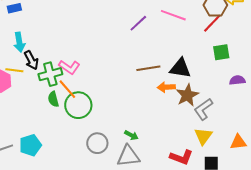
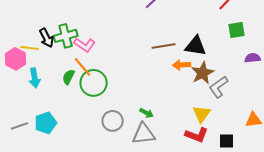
cyan arrow: (19, 42) -> (35, 78), moved
green cross: (50, 74) -> (66, 36), moved
green semicircle: (53, 99) -> (69, 77), turned 42
yellow triangle: (203, 136) -> (202, 114), moved

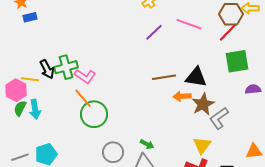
green square: (237, 30) -> (237, 61), size x1.4
green semicircle: (69, 77) -> (20, 108), moved

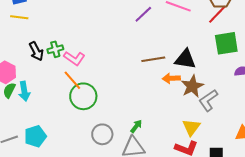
green cross: (66, 67) -> (55, 49), size x0.7
yellow line: (30, 79) -> (19, 17), moved
green arrow: (147, 144) -> (136, 126), turned -80

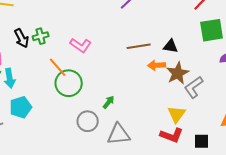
pink L-shape: (74, 58) -> (81, 45), moved
black triangle: (185, 59) -> (171, 46), size x0.7
green arrow: (136, 126) -> (109, 102), moved
cyan pentagon: (35, 136) -> (21, 107), moved

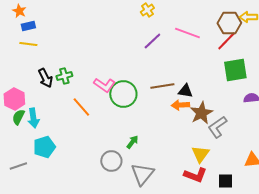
black triangle: (171, 46) -> (185, 91), moved
green circle: (69, 83) -> (123, 94), moved
gray triangle: (119, 134) -> (142, 174), turned -45

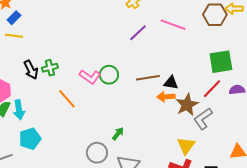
blue rectangle: (28, 26) -> (14, 18), turned -32
red line: (226, 41) -> (212, 89), moved
green circle: (123, 94) -> (109, 75), moved, size x0.7

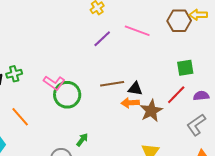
green square: (221, 62) -> (185, 68), size x0.7
green circle: (109, 75) -> (67, 95), moved, size x1.4
orange line: (67, 99) -> (20, 117), moved
gray L-shape: (203, 119) -> (196, 125), moved

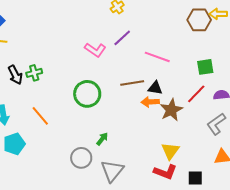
pink line: (137, 31) -> (157, 57), moved
pink L-shape: (54, 83) -> (95, 50), moved

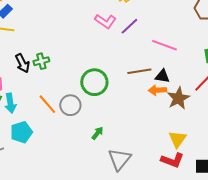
pink L-shape: (95, 50) -> (105, 21), moved
green arrow: (102, 139) -> (97, 133), moved
gray circle: (81, 158) -> (70, 105), moved

